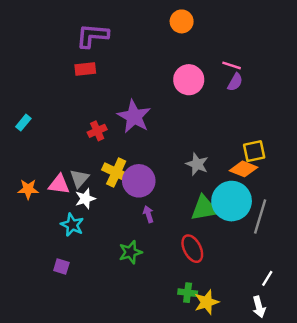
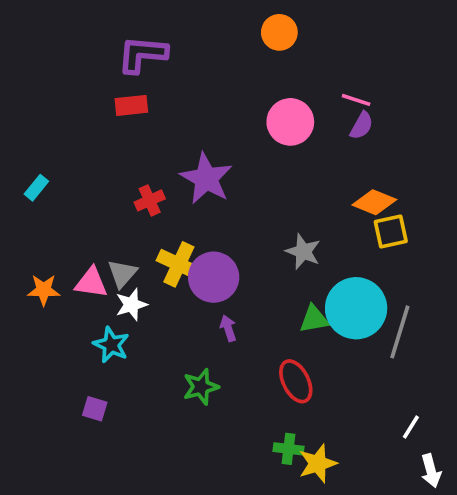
orange diamond: (243, 169) -> (374, 202), moved
green triangle: (204, 208) -> (314, 319), size x0.7
white arrow: (259, 307) -> (431, 471), moved

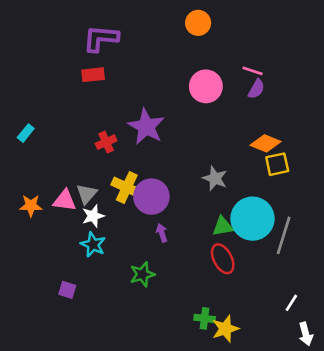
cyan star: (111, 345) -> (93, 245), moved
red ellipse: (296, 381) -> (223, 259), moved

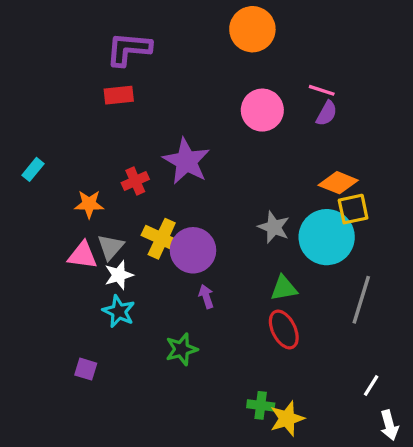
orange circle: (198, 23) -> (252, 29), size x1.4
orange star: (31, 206) -> (89, 204), moved
cyan circle: (253, 219) -> (327, 237), moved

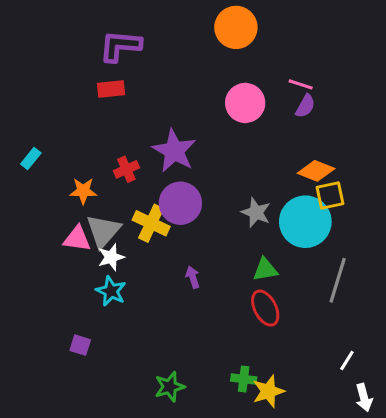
gray triangle: (111, 247) -> (103, 231), size x1.4
purple circle: (193, 250) -> (180, 203), moved
green star: (181, 349) -> (170, 387), moved

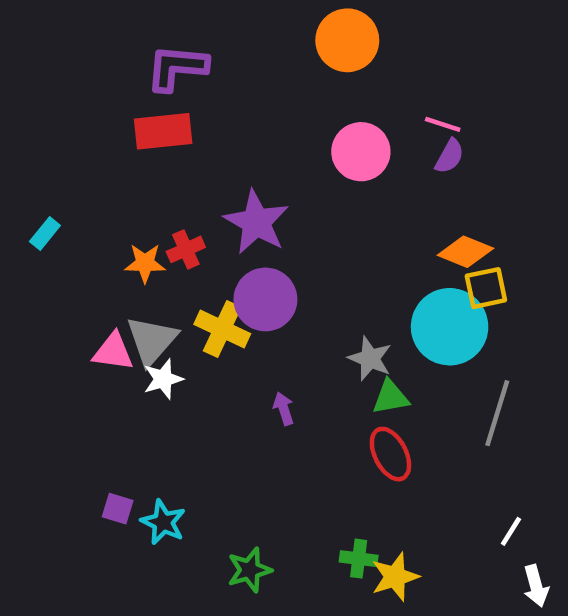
red rectangle: (111, 89) -> (163, 131), size x1.4
orange star: (83, 191) -> (145, 263), moved
gray star: (256, 212) -> (370, 359), moved
cyan star: (111, 291) -> (163, 522), moved

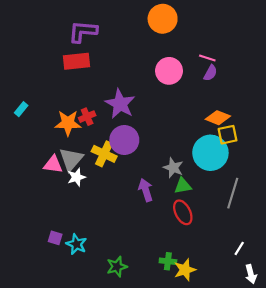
orange star: (145, 263) -> (68, 123), size x1.4
purple arrow: (284, 409) -> (146, 190), moved, size x1.5

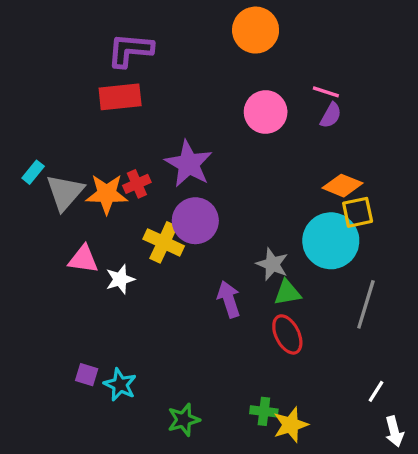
gray triangle: (71, 159) -> (65, 192), moved

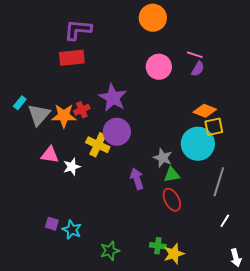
white line: (376, 391) -> (225, 221), moved

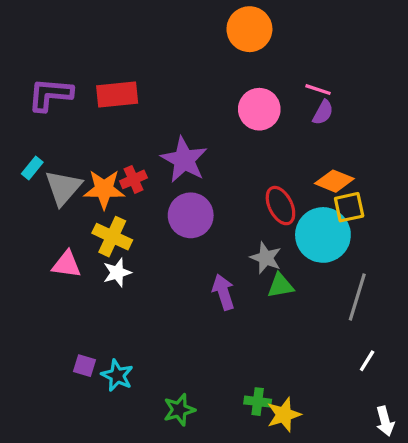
purple L-shape: (78, 30) -> (50, 94), moved
yellow cross: (98, 145) -> (112, 237), moved
pink triangle: (50, 155) -> (67, 264), moved
red ellipse: (172, 200) -> (280, 206), moved

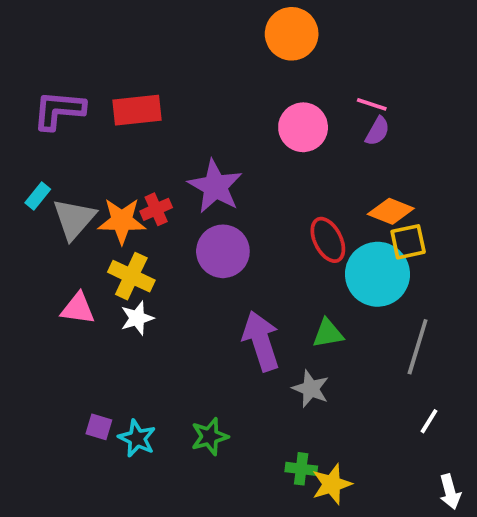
gray star: (266, 258) -> (311, 389), moved
purple arrow: (223, 292) -> (261, 341), size x1.4
green star: (179, 410) -> (210, 436), moved

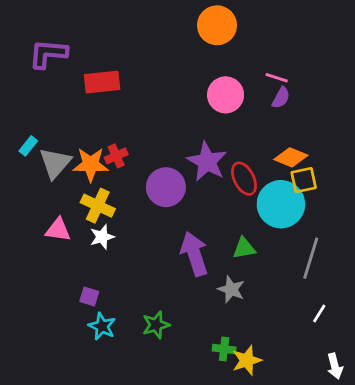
purple L-shape: (59, 110) -> (48, 54), moved
purple star: (215, 186) -> (207, 162), moved
purple square: (99, 427) -> (89, 296), moved

